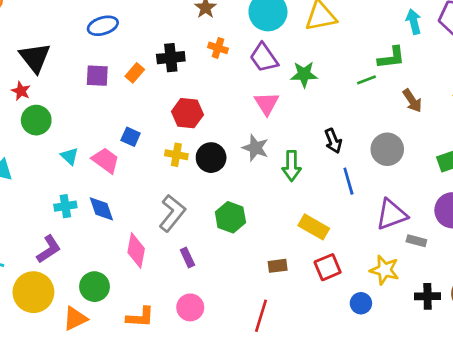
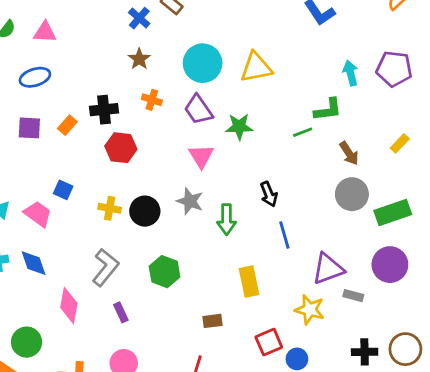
red hexagon: (187, 113) -> (121, 148), moved
gray circle: (387, 149) -> (352, 194), moved
yellow rectangle: (314, 227) -> (249, 281), turned 48
red square: (328, 267) -> (269, 342), moved
yellow star: (385, 270) -> (310, 310), moved

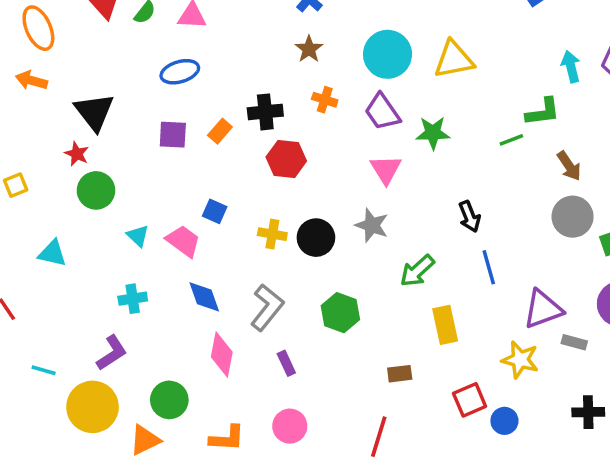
green arrow: (227, 220) -> (417, 271), moved, turned 48
blue diamond: (34, 263) -> (204, 297), moved

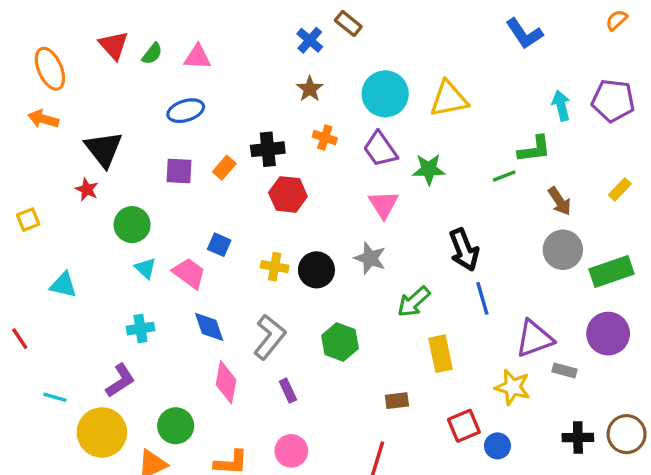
green circle: (96, 190) -> (132, 225), moved
black arrow: (470, 217) -> (464, 250), size x1.4

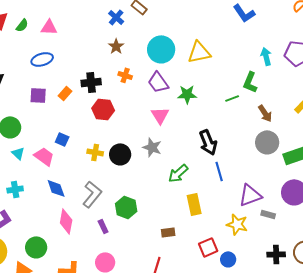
green L-shape: (534, 149) -> (250, 82), turned 120
green hexagon: (340, 342) -> (126, 207), moved

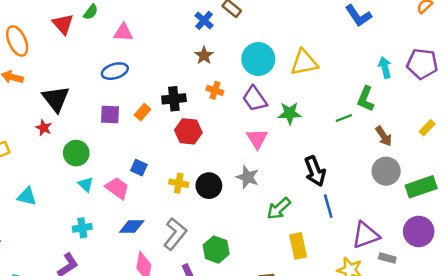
green semicircle: (22, 25) -> (91, 12), moved
blue diamond: (56, 188) -> (132, 227), turned -70

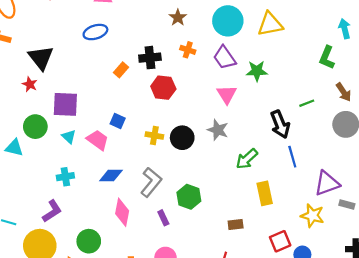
purple square: (110, 114) -> (65, 104), moved, size x1.4
green line: (344, 118) -> (307, 103), moved
green circle: (76, 153) -> (35, 127), moved

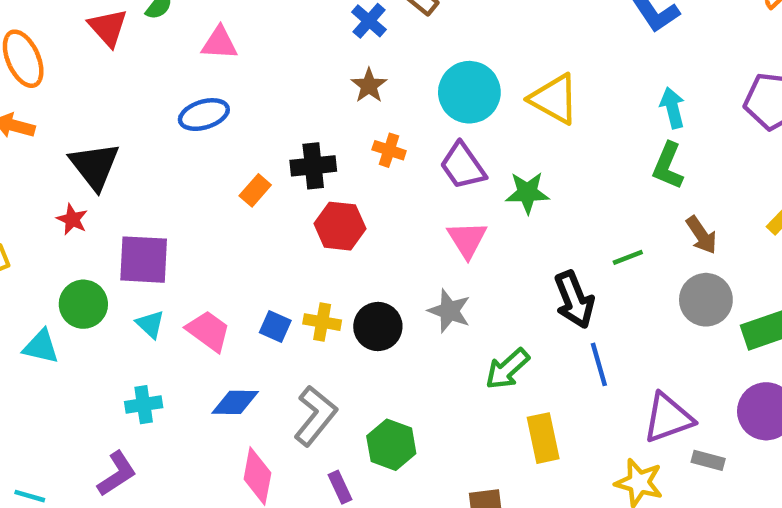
yellow triangle: (270, 24) -> (554, 99), turned 40
cyan arrow: (345, 29) -> (672, 108), moved
blue square: (118, 121) -> (275, 326), moved

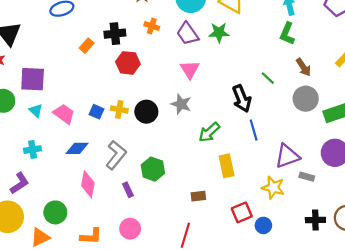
green star: (527, 193) -> (219, 33), moved
green line: (628, 257) -> (268, 78), turned 64

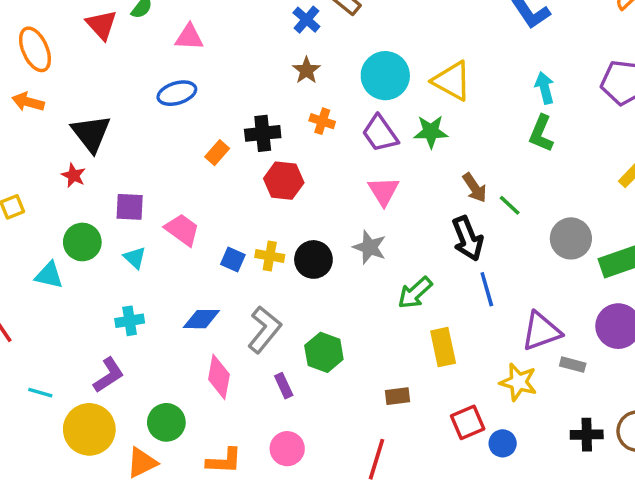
brown arrow: (303, 67) -> (475, 188), moved
purple square: (33, 79) -> (130, 207), size x0.7
pink trapezoid: (64, 114) -> (182, 230), moved

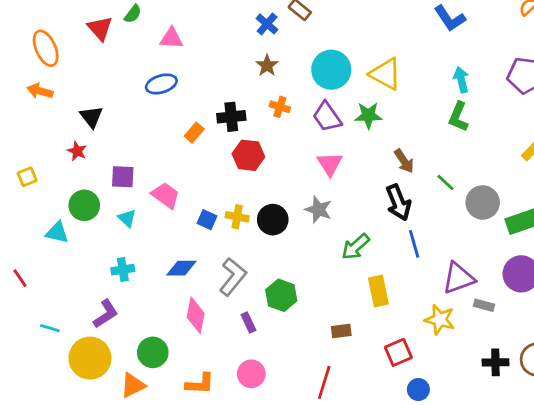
black triangle: (91, 133) -> (91, 117), size x0.7
green line: (510, 205) -> (446, 182), moved
blue circle: (503, 443) -> (418, 390), moved

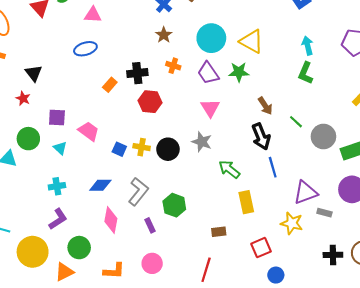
green arrow: (356, 247) -> (229, 169), turned 80
purple L-shape: (106, 314) -> (58, 219), moved

